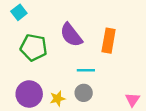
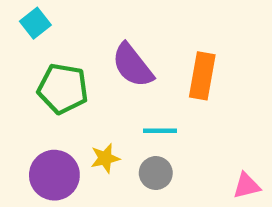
yellow star: (58, 99) -> (105, 158), moved
pink triangle: (132, 100) -> (247, 186), turned 42

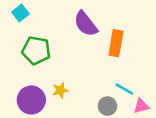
purple semicircle: (133, 65) -> (86, 24), moved
cyan line: (160, 131) -> (124, 89), moved, turned 30
gray circle: (156, 173) -> (107, 106), moved

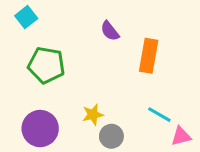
purple semicircle: (86, 24) -> (110, 31), size x0.6
yellow star: (60, 90) -> (93, 115), moved
gray circle: (107, 106) -> (111, 136), moved

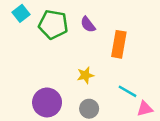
green pentagon: (46, 65) -> (53, 25), moved
yellow star: (93, 115) -> (85, 75), moved
purple circle: (40, 129) -> (47, 102), moved

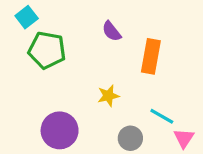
green pentagon: (53, 25) -> (47, 50), moved
gray circle: (89, 109) -> (130, 138), moved
pink triangle: (145, 109) -> (184, 138), turned -42

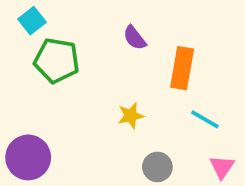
cyan line: (162, 116) -> (205, 119), moved
purple circle: (60, 130) -> (28, 157), moved

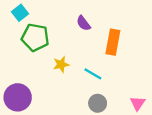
yellow star: (131, 116) -> (61, 64), moved
cyan line: (205, 119) -> (93, 74), moved

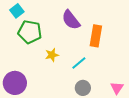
purple semicircle: (83, 23) -> (71, 20), size x1.5
cyan line: (93, 74) -> (79, 63), turned -70

